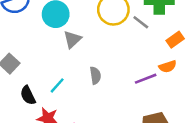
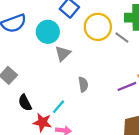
cyan line: (57, 85) -> (59, 107), moved

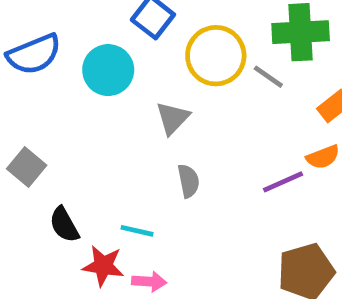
gray triangle: (63, 53) -> (173, 118), moved
cyan line: (59, 107) -> (137, 231), turned 64

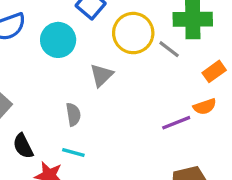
gray semicircle: (189, 181) -> (73, 114), moved

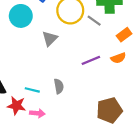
gray semicircle: (73, 114) -> (59, 86), moved
purple line: (176, 123) -> (91, 60), moved

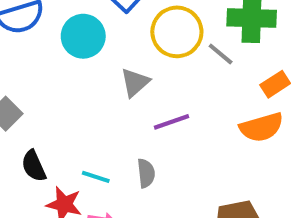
orange semicircle: (118, 58) -> (261, 127), size x1.5
purple line: (91, 60) -> (172, 122), moved

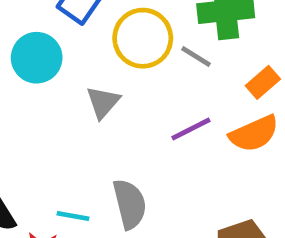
purple line: (172, 122) -> (191, 129), moved
gray semicircle: (146, 173) -> (130, 204), size x1.5

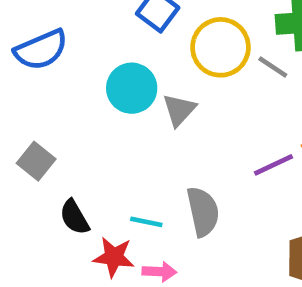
cyan circle: (37, 58) -> (132, 88), moved
purple line: (191, 129) -> (273, 165), moved

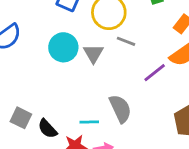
gray line: (273, 67) -> (126, 41), moved
gray square: (36, 161) -> (21, 118), moved

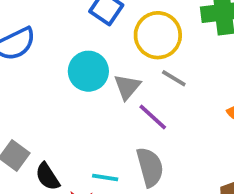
purple line: (155, 73) -> (153, 117), moved, turned 70

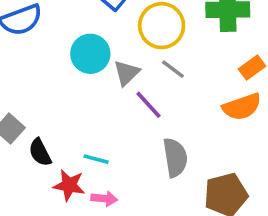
gray semicircle: (150, 167) -> (175, 157), moved

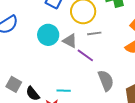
gray line: (173, 69) -> (94, 33), turned -32
gray triangle: (127, 73) -> (70, 41), turned -35

